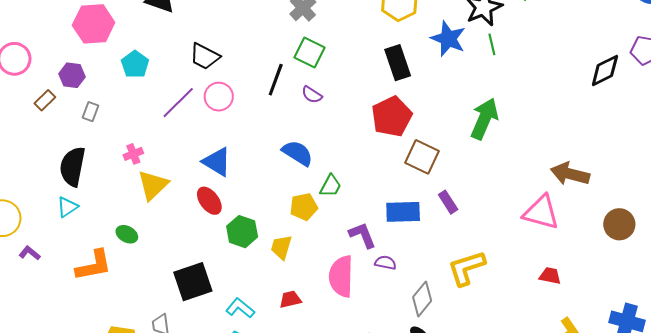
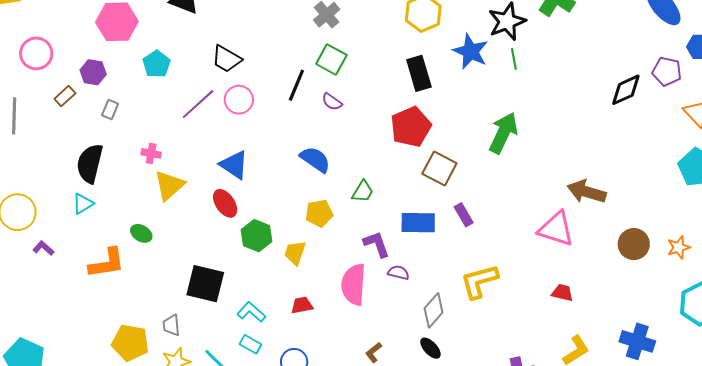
pink cross: (133, 154) -> (151, 153), turned 30
green trapezoid: (331, 186) -> (363, 192), moved
black square: (193, 282) -> (205, 284), turned 30

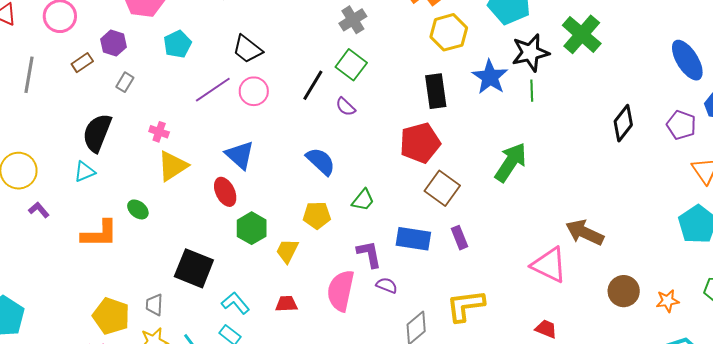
black diamond: (626, 90) -> (623, 123), moved, turned -36

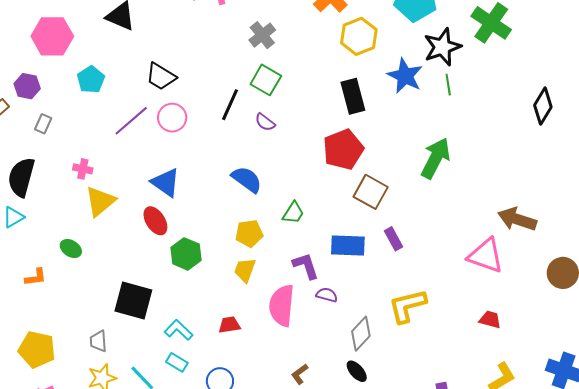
orange L-shape: (99, 234) -> (36, 277), size x0.6
yellow trapezoid: (287, 251) -> (245, 270), moved
yellow pentagon: (111, 316) -> (37, 349), moved

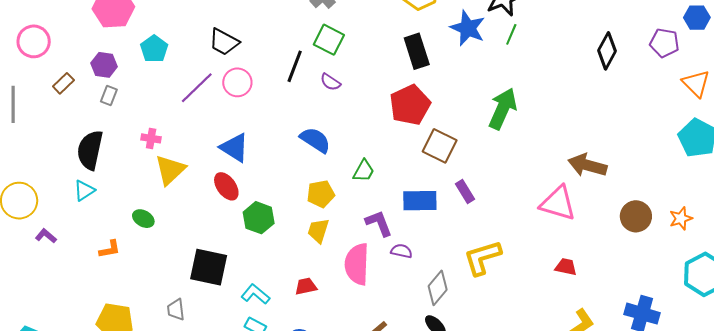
green line: (448, 85) -> (511, 34), turned 35
purple hexagon: (27, 86) -> (104, 65), moved

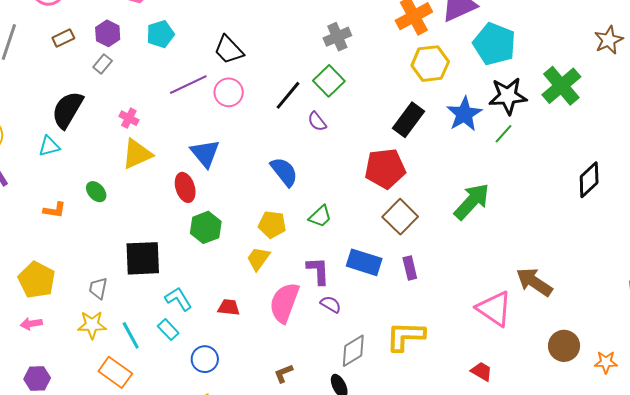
black rectangle: (417, 51) -> (409, 120), turned 36
black square: (209, 267) -> (143, 258), turned -33

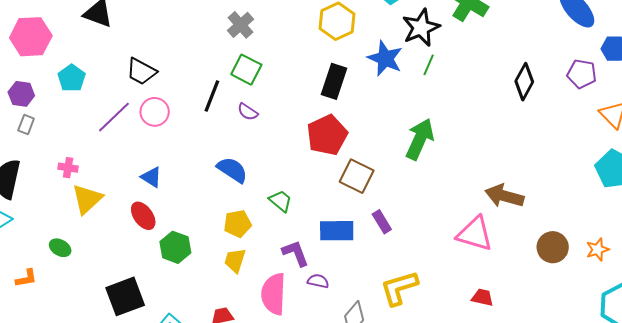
blue triangle: (205, 153) -> (151, 177), size x0.7
green trapezoid: (320, 216) -> (281, 201), turned -80

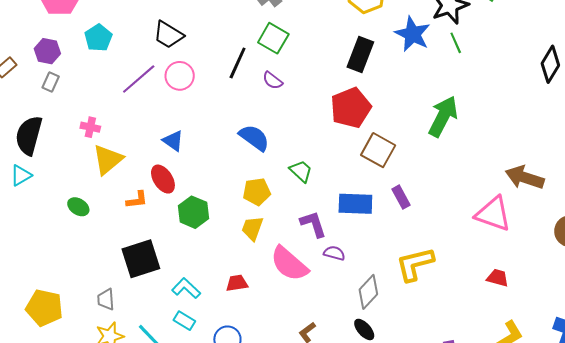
green line: (429, 65) -> (456, 43), turned -50
orange L-shape: (26, 278) -> (137, 200), moved
pink semicircle: (274, 294) -> (289, 264), turned -54

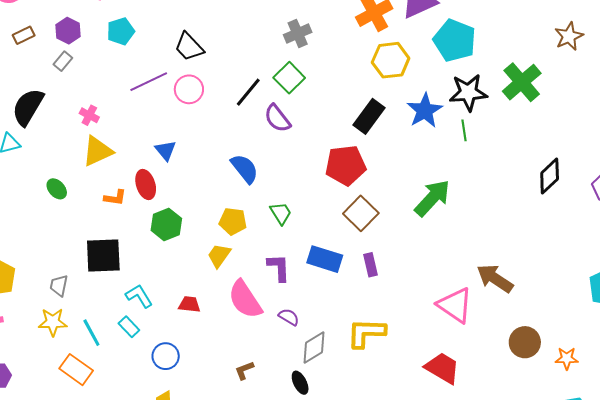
purple semicircle: (273, 80) -> (277, 118), size x1.4
purple semicircle: (334, 253) -> (289, 317), moved
red trapezoid: (498, 278) -> (442, 368), size x1.6

